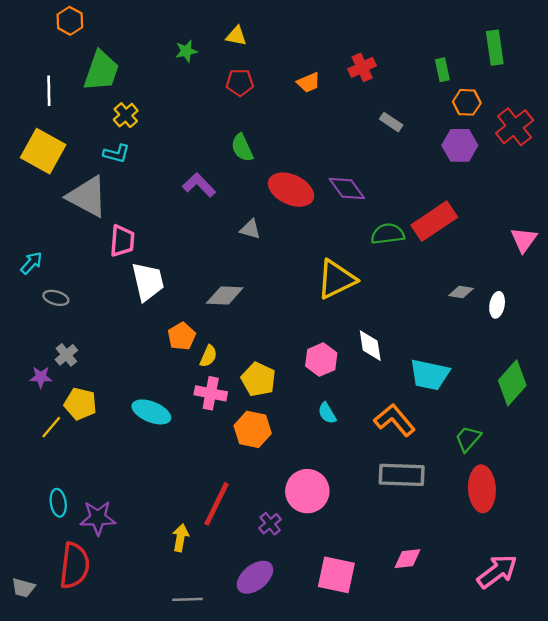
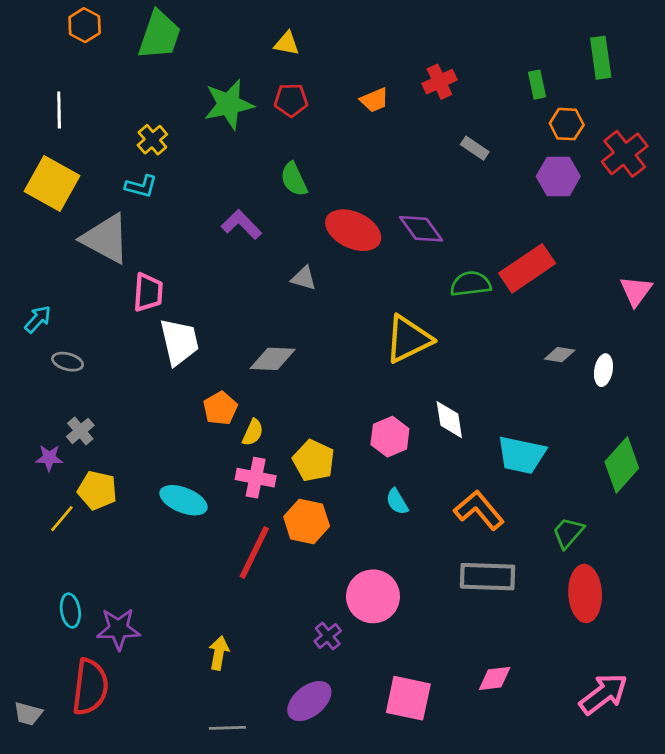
green star: (186, 51) -> (229, 104), moved, size x1.8
green trapezoid: (101, 71) -> (159, 35), moved
red line: (217, 504) -> (254, 553), moved

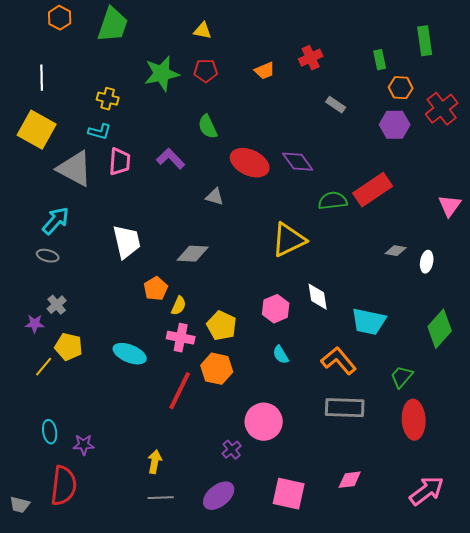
yellow cross: (152, 140) -> (108, 99), turned -35
pink trapezoid: (148, 292) -> (120, 162), moved
cyan arrow: (38, 319) -> (56, 221), moved, size x1.4
purple star: (118, 629) -> (84, 445), size x0.7
gray line: (227, 728) -> (161, 498), moved

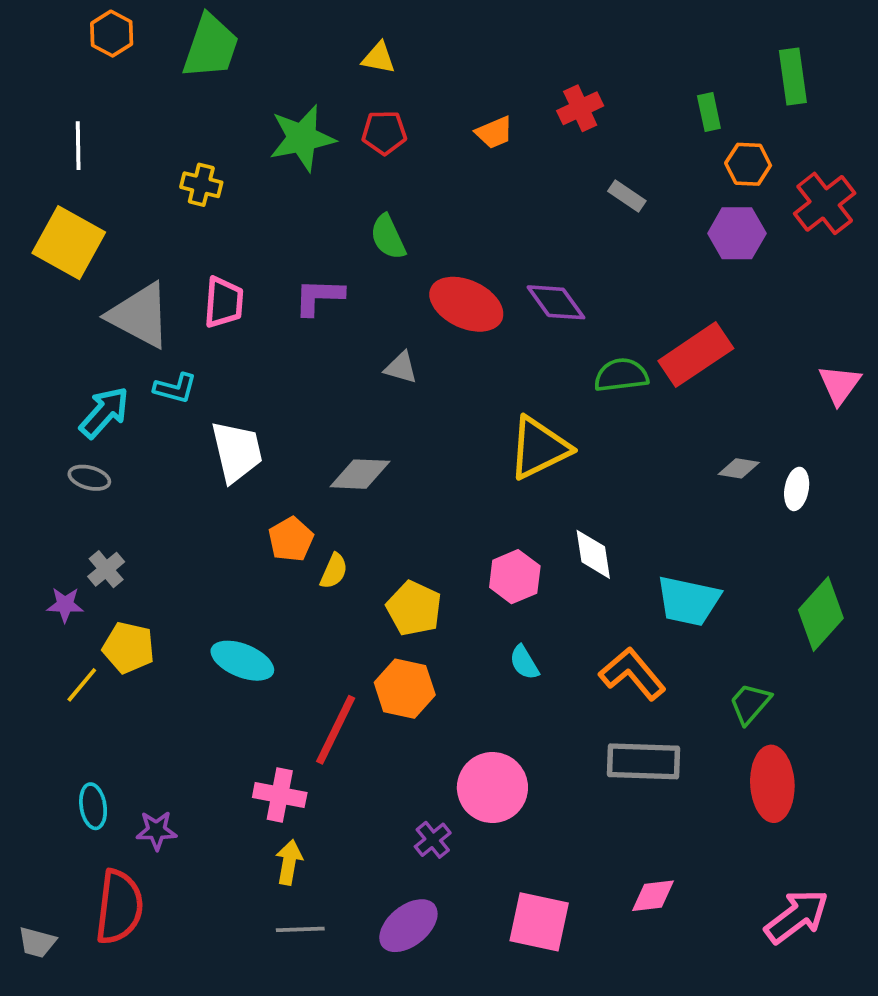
cyan L-shape: (100, 132) -> (175, 388), moved
purple L-shape: (171, 159) -> (319, 297), turned -44
pink cross: (181, 338) -> (280, 795), moved

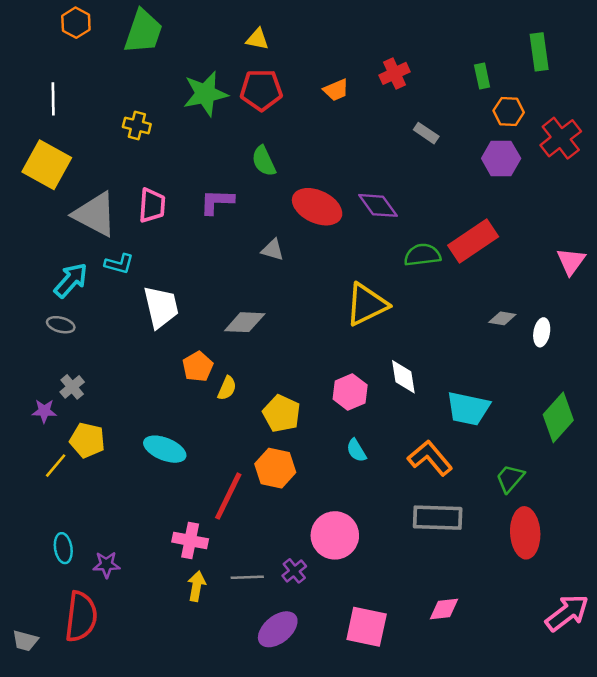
red pentagon: (384, 133) -> (261, 90), size x1.4
pink arrow: (797, 916) -> (567, 613), moved
gray line: (300, 929) -> (247, 577), moved

